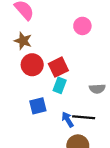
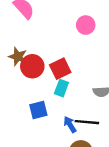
brown star: (23, 41) -> (18, 57), moved

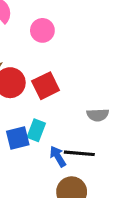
pink circle: (86, 25) -> (42, 30), moved
cyan rectangle: (61, 88) -> (36, 130), moved

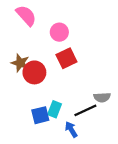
red square: (46, 86) -> (66, 58), moved
black line: (79, 153) -> (85, 110), moved, turned -30

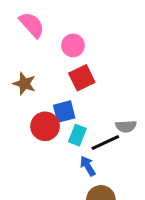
red circle: (34, 72) -> (45, 126), moved
cyan rectangle: (55, 109) -> (77, 135), moved
blue square: (40, 115) -> (64, 112), moved

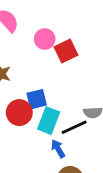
red square: (82, 78) -> (66, 51), moved
cyan rectangle: (77, 135) -> (49, 121), size x1.4

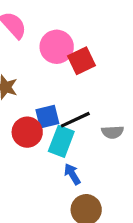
pink circle: (45, 39) -> (57, 47), size x1.4
black line: (74, 127) -> (75, 120), moved

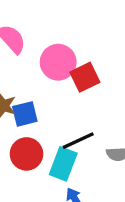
blue square: (47, 117) -> (25, 114), moved

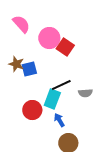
red square: (85, 77) -> (65, 47), turned -30
red circle: (26, 154) -> (32, 110), moved

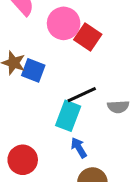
blue square: (29, 69) -> (33, 70), turned 35
red circle: (32, 110) -> (23, 160), moved

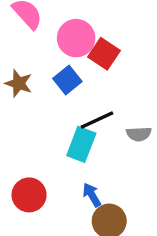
blue square: (33, 70) -> (67, 80), moved, turned 30
blue arrow: (79, 148) -> (92, 195), moved

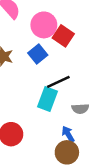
gray semicircle: (139, 134) -> (80, 109), moved
blue arrow: (92, 195) -> (68, 134), moved

